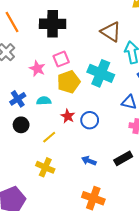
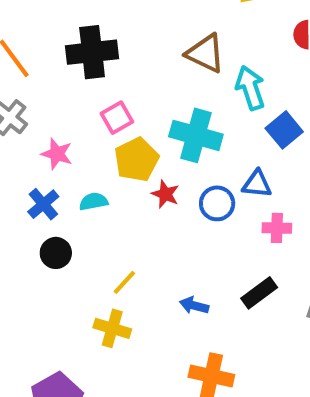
pink star: (37, 69) -> (57, 154), moved
red star: (68, 116) -> (165, 194), moved
blue circle: (90, 120) -> (217, 203), moved
yellow line: (49, 137) -> (124, 282), moved

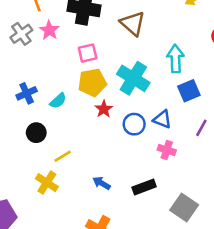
brown triangle: (205, 53) -> (133, 23), moved
pink star: (57, 154) -> (49, 30), moved
cyan semicircle: (94, 202) -> (58, 101), turned 132
black circle: (56, 253) -> (36, 133), moved

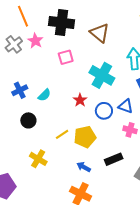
yellow pentagon: (92, 82) -> (85, 137), moved
yellow line: (63, 156) -> (62, 134), moved
blue arrow: (102, 183) -> (84, 167), moved

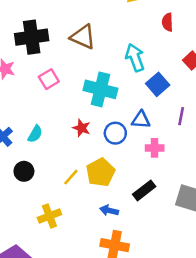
yellow cross: (38, 159) -> (49, 216), turned -36

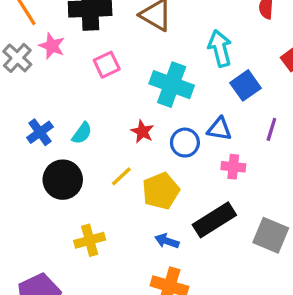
black circle: (24, 171) -> (63, 180), size x1.5
yellow line: (71, 177) -> (121, 176), moved
black rectangle: (144, 190) -> (214, 220), size x1.4

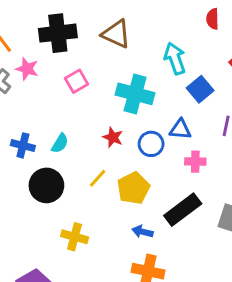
blue cross: (40, 132) -> (23, 145), turned -35
yellow cross: (90, 240) -> (75, 237), turned 35

